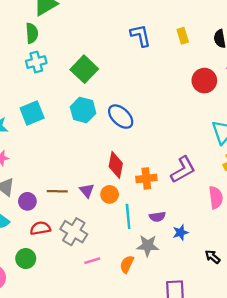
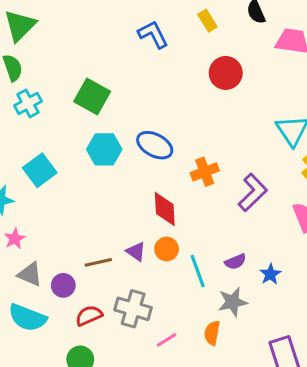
red circle: (204, 81) -> (226, 73), moved
orange cross: (146, 178) -> (205, 172), moved

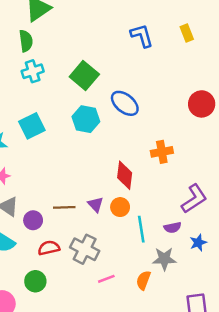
red circle: (226, 73) -> (202, 104), moved
blue ellipse: (155, 145) -> (125, 103), moved
purple L-shape: (253, 192) -> (194, 199), moved

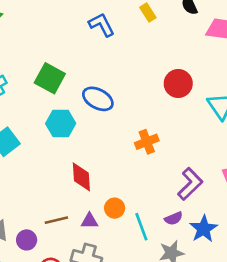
red diamond: (125, 175) -> (81, 177), moved
purple triangle: (96, 204) -> (89, 221), moved, turned -35
blue star: (198, 243) -> (204, 229), size x1.5

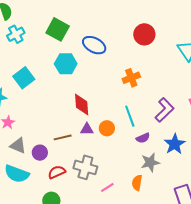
red circle: (178, 84) -> (144, 34), moved
purple semicircle: (174, 218) -> (143, 138), moved
purple triangle: (89, 221) -> (87, 129), moved
cyan line: (141, 227) -> (130, 116), moved

